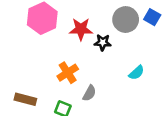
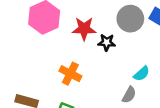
orange cross: (68, 73) -> (70, 74), turned -30
gray semicircle: (89, 93) -> (129, 95), moved

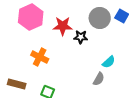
orange cross: (70, 74) -> (40, 57), moved

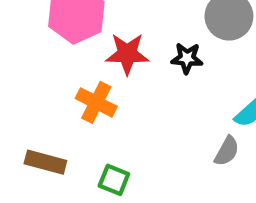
red star: (63, 26) -> (127, 54), moved

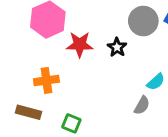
black star: (187, 58) -> (117, 47), turned 30
orange cross: (96, 102) -> (46, 80), moved, turned -35

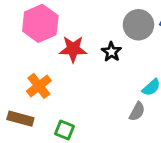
orange cross: (46, 80) -> (39, 86), turned -30

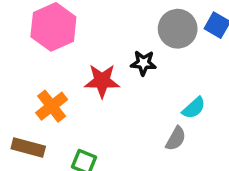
red star: (73, 49) -> (102, 81), moved
black star: (111, 52) -> (143, 63), turned -30

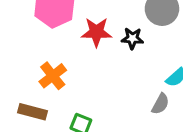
red star: (102, 81) -> (96, 32), moved

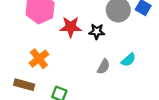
gray semicircle: (160, 104) -> (104, 67), moved

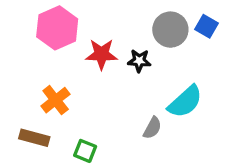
cyan semicircle: (128, 60) -> (185, 102), size x1.6
gray semicircle: (104, 67) -> (152, 128), moved

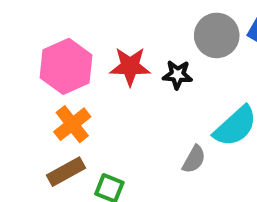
pink hexagon: (57, 28) -> (66, 66), moved
brown rectangle: (34, 138) -> (66, 172), moved, turned -44

